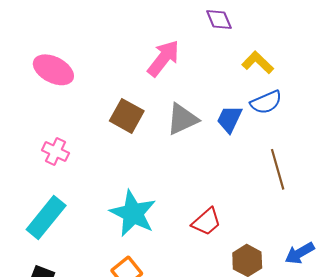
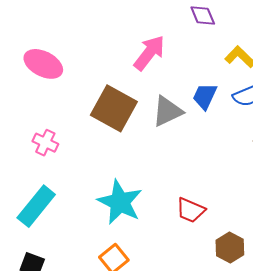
brown square: (127, 116) -> (114, 108), size x1.4
blue trapezoid: (229, 119) -> (205, 96), moved
red trapezoid: (206, 222) -> (191, 210), turned 64

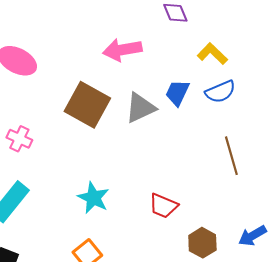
pink arrow: (149, 53) -> (122, 50), turned -138
cyan star: (120, 202) -> (93, 198), size x0.7

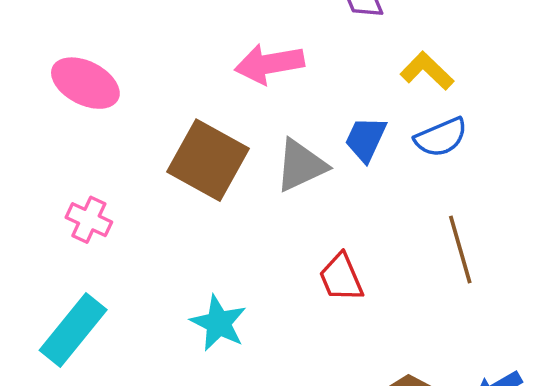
red trapezoid: (163, 206) -> (341, 277), moved, turned 44

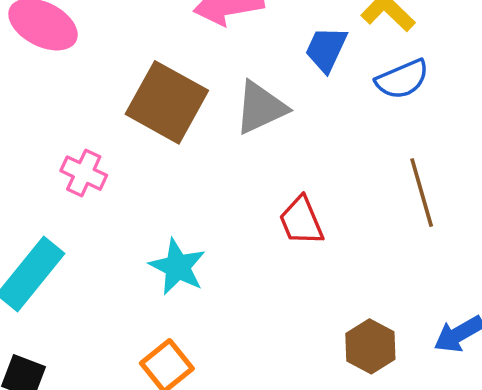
blue trapezoid: (366, 139) -> (326, 49), moved
pink cross: (89, 220) -> (84, 173), moved

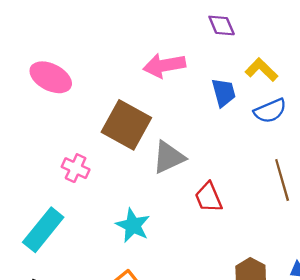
blue trapezoid: (326, 49) -> (224, 92), turned 140
gray triangle: (261, 108) -> (169, 157), moved

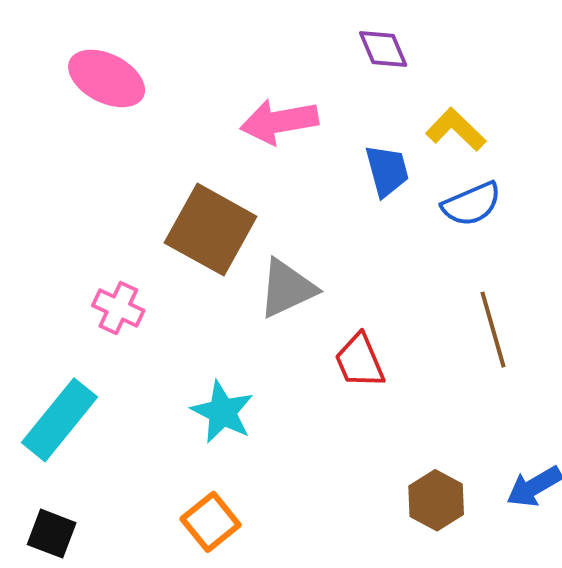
pink ellipse: (51, 77) -> (107, 78), moved

